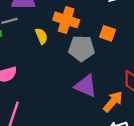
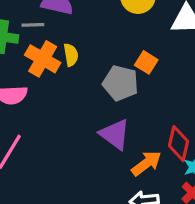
orange cross: (66, 20) -> (43, 59), moved
orange square: (107, 33) -> (146, 62), moved

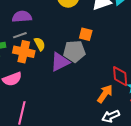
gray line: (33, 25) -> (20, 35), moved
purple triangle: (115, 134) -> (60, 62), moved, turned -45

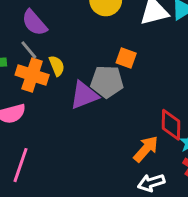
purple semicircle: (22, 17) -> (34, 23), turned -132
gray line: (20, 35) -> (29, 50), turned 64

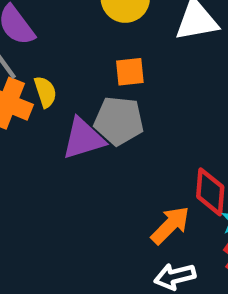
orange square: (126, 58) -> (130, 72), moved, turned -30

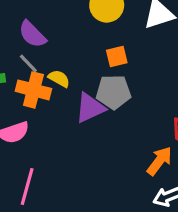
yellow semicircle: (45, 92) -> (59, 79), turned -35

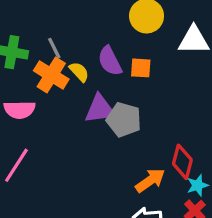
purple semicircle: (32, 34) -> (110, 61), moved
gray pentagon: (113, 92) -> (124, 120), moved

